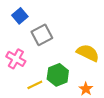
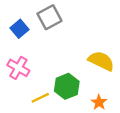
blue square: (20, 16) -> (20, 29), moved
gray square: (42, 35) -> (49, 17), moved

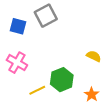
blue square: (20, 29) -> (18, 26), turned -35
yellow semicircle: (101, 61) -> (94, 56), size x0.6

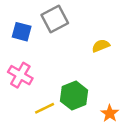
yellow semicircle: (94, 56) -> (101, 46), moved, turned -48

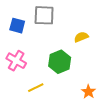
gray square: (55, 19) -> (44, 15), turned 30
green hexagon: (74, 96) -> (60, 62), moved

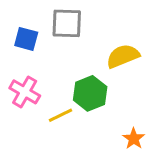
yellow semicircle: (81, 37) -> (123, 56), size x1.5
yellow line: (36, 88) -> (60, 115), moved

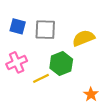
gray square: (67, 23) -> (45, 30), moved
pink cross: (25, 92) -> (17, 62), turned 36

